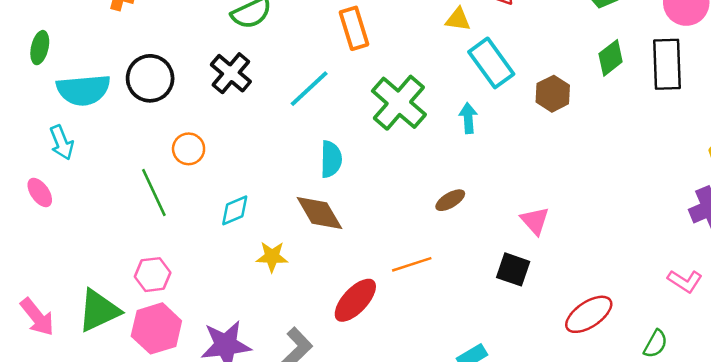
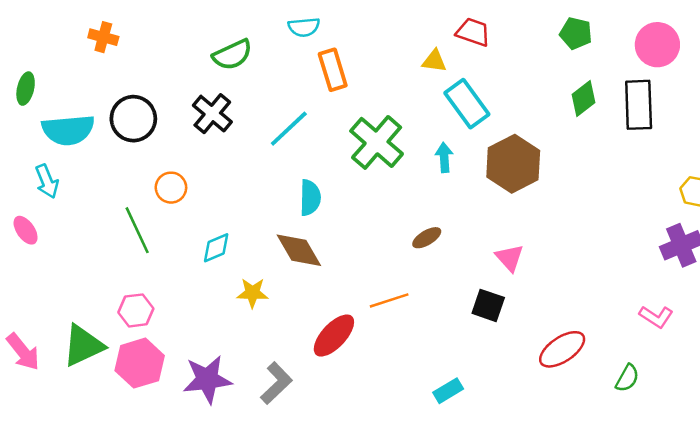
brown hexagon: (553, 94) -> (513, 164), moved, size x1.6

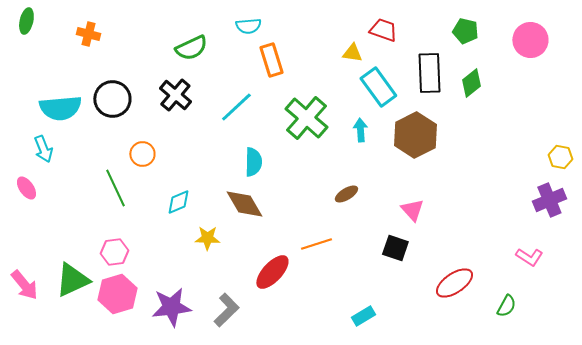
green ellipse: (26, 89) -> (26, 21), moved
black rectangle: (639, 105) -> (429, 73), moved

